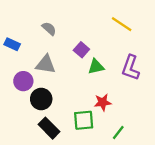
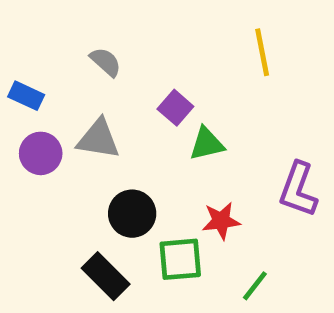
yellow line: (122, 24) -> (262, 52), turned 45
purple L-shape: (131, 68) -> (298, 189), moved
purple circle: (23, 81) -> (41, 153), moved
black circle: (41, 99) -> (132, 214), moved

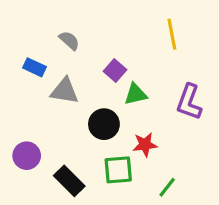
blue rectangle: (26, 96) -> (35, 67), moved
purple circle: (41, 153) -> (27, 156), moved
purple L-shape: (298, 189) -> (189, 102), moved
black circle: (132, 214) -> (104, 124), moved

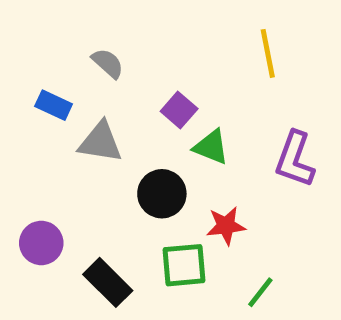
green triangle: (136, 94) -> (211, 147), turned 35

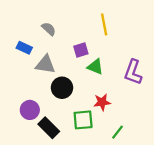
yellow line: (268, 53) -> (104, 24), moved
purple square: (179, 110) -> (81, 50), turned 32
black circle: (162, 194) -> (62, 88), moved
purple circle: (41, 243) -> (30, 110), moved

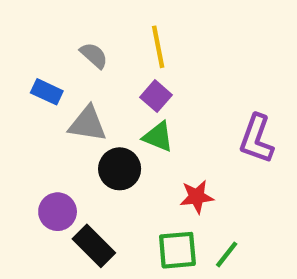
yellow line: (104, 24) -> (158, 47), moved
purple square: (81, 50) -> (156, 96), turned -32
green triangle: (95, 67) -> (158, 137), moved
green square: (83, 120) -> (177, 250), moved

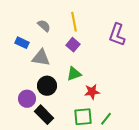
green triangle: (158, 137) -> (74, 74), moved, turned -42
purple L-shape: (257, 139) -> (117, 35), moved
black circle: (120, 169) -> (47, 86), moved

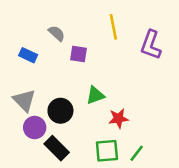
yellow line: (74, 22) -> (113, 27), moved
purple square: (73, 45) -> (79, 54), moved, turned -32
gray triangle: (41, 58) -> (24, 100), moved, turned 36

